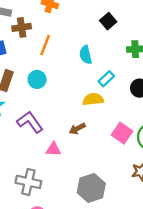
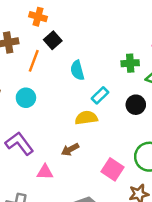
black square: (108, 21) -> (53, 40), moved
pink square: (122, 133) -> (112, 169), moved

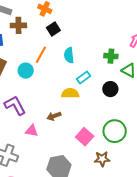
orange line: (34, 61) -> (41, 55), moved

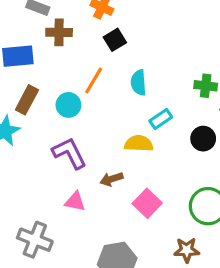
purple L-shape: (15, 105) -> (69, 153), moved
pink square: (85, 137) -> (147, 203), moved

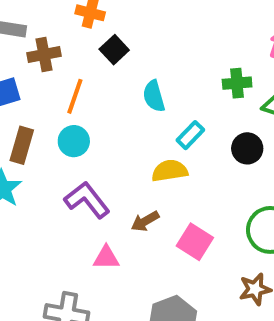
orange line: (94, 80) -> (75, 96), moved

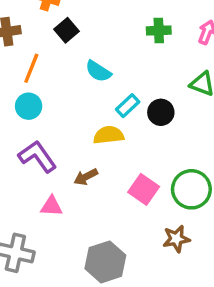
green cross: (237, 83) -> (159, 31), moved
cyan semicircle: (154, 96) -> (98, 71), turned -44
black circle: (247, 148) -> (161, 112), moved
pink square: (195, 242) -> (144, 189), moved

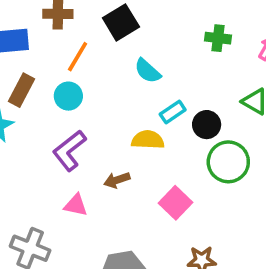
black square: (66, 30) -> (121, 22), size x1.4
purple L-shape: (37, 156) -> (69, 150), turned -102
green circle: (191, 189) -> (228, 162), moved

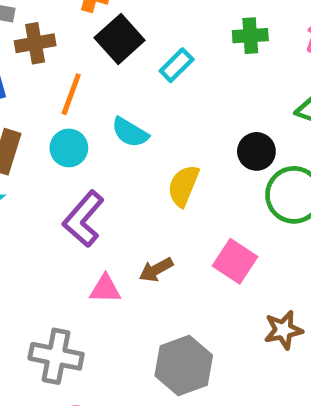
cyan semicircle: (148, 71) -> (130, 132), moved
cyan rectangle: (173, 112) -> (177, 65), moved
yellow semicircle: (148, 140) -> (183, 186), turned -60
brown arrow: (117, 180) -> (156, 270), moved

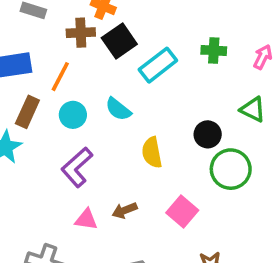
brown cross: (35, 43) -> (81, 33), moved
cyan rectangle: (177, 65) -> (158, 65), size x1.5
orange line: (71, 94) -> (60, 77), moved
yellow semicircle: (183, 186) -> (152, 152), turned -40

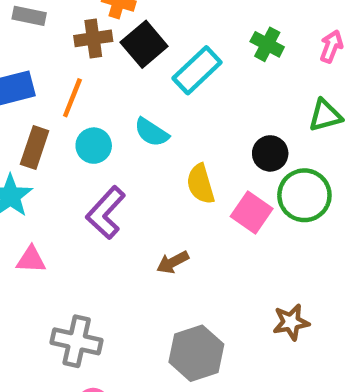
green cross: (214, 50) -> (267, 44), turned 30
green triangle: (253, 109) -> (325, 115), turned -36
pink square: (182, 212) -> (252, 213), moved
pink triangle: (86, 220) -> (31, 260), moved

